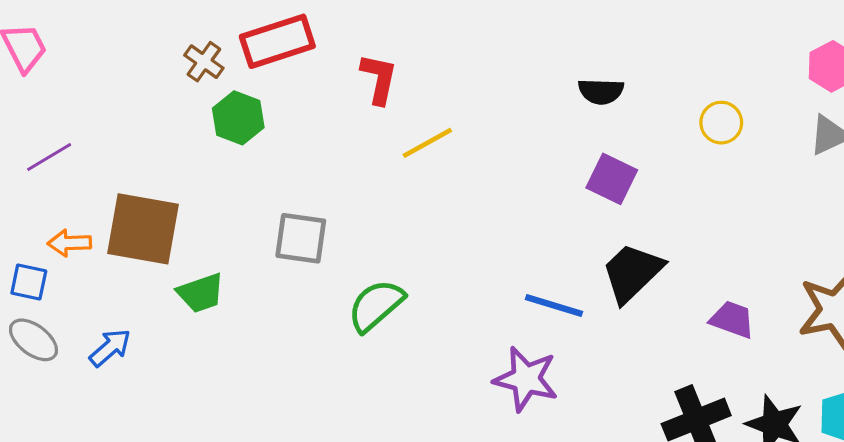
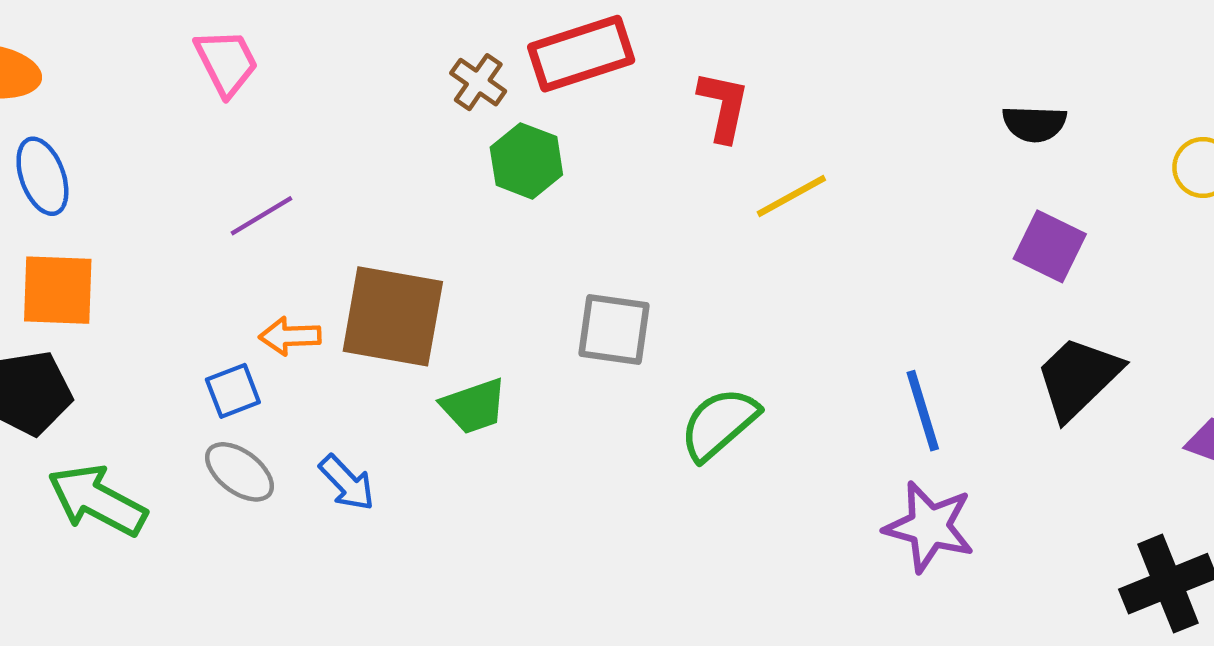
blue square: (29, 282) -> (233, 391), turned -33
blue line: (554, 305) -> (923, 411), moved, turned 56
blue arrow: (110, 348) -> (347, 483), turned 87

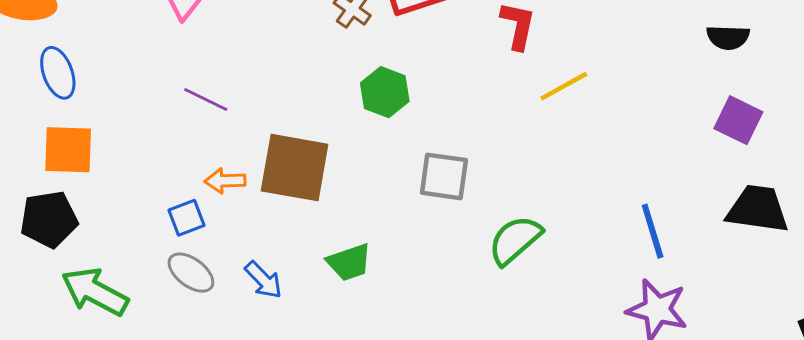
green hexagon: (526, 161) -> (385, 92), moved
purple line: (261, 216) -> (206, 99), turned 57
black trapezoid: (1078, 378) -> (758, 209), turned 52
green trapezoid: (474, 406) -> (349, 262), moved

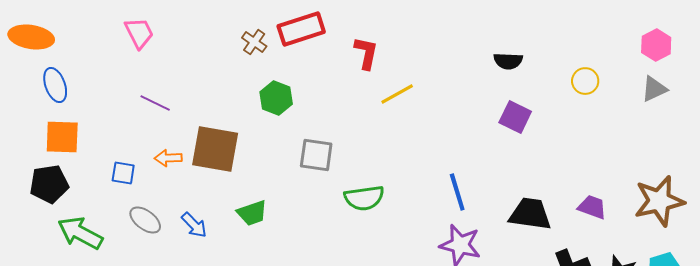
black trapezoid: (758, 209) -> (530, 214), moved
blue square: (187, 218) -> (123, 173), moved, turned 30
green semicircle: (515, 240) -> (364, 198), turned -147

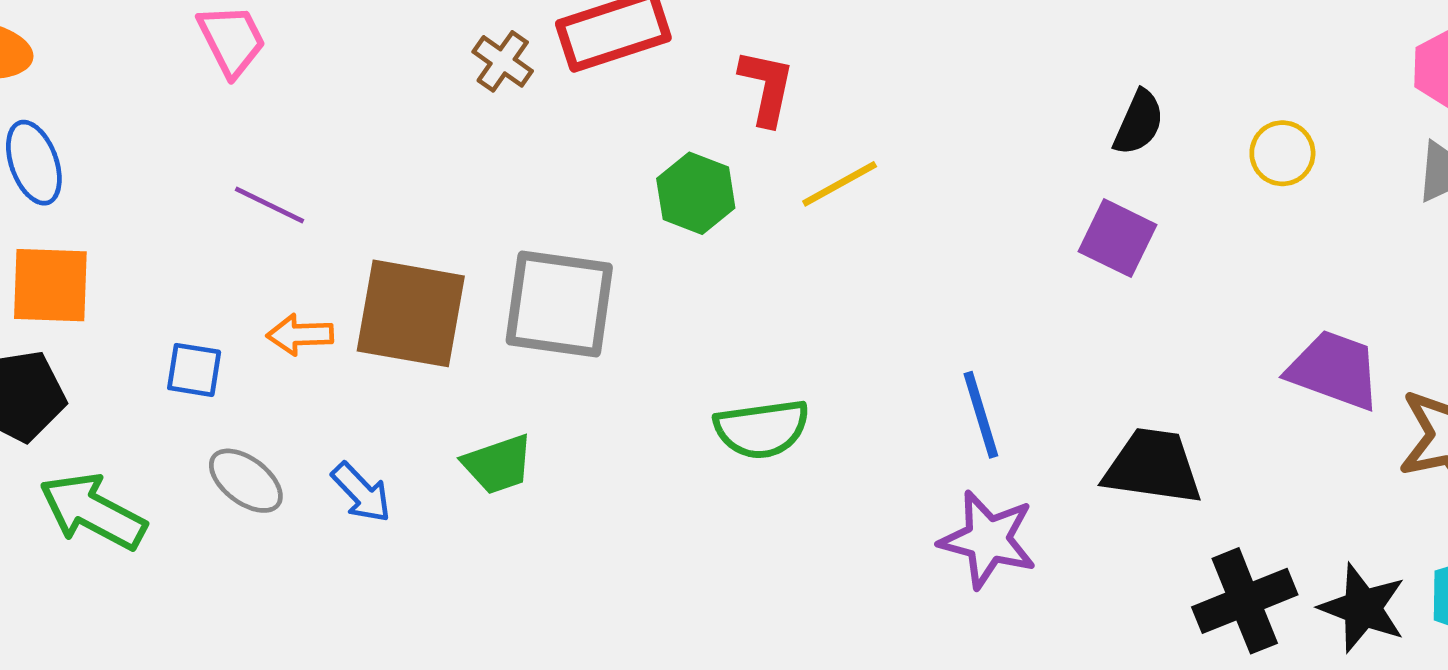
black semicircle: (508, 61) -> (1139, 123), moved, turned -68
green hexagon: (276, 98) -> (696, 193), moved
gray square: (316, 155) -> (559, 304), moved, size x1.4
purple trapezoid: (592, 207) -> (1334, 370), moved, size x1.4

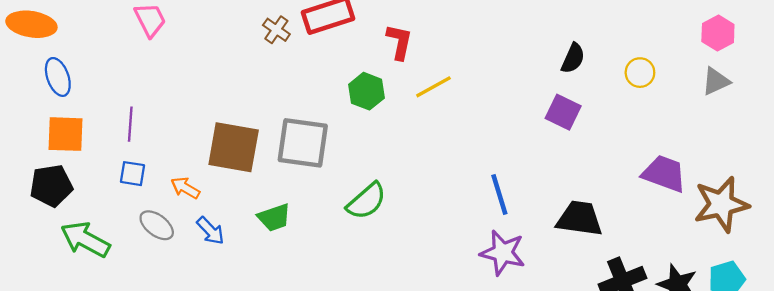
purple line: (269, 205) -> (130, 124), moved, turned 68
orange arrow: (300, 335) -> (185, 188), moved, turned 32
green semicircle: (762, 429) -> (366, 201), moved, turned -33

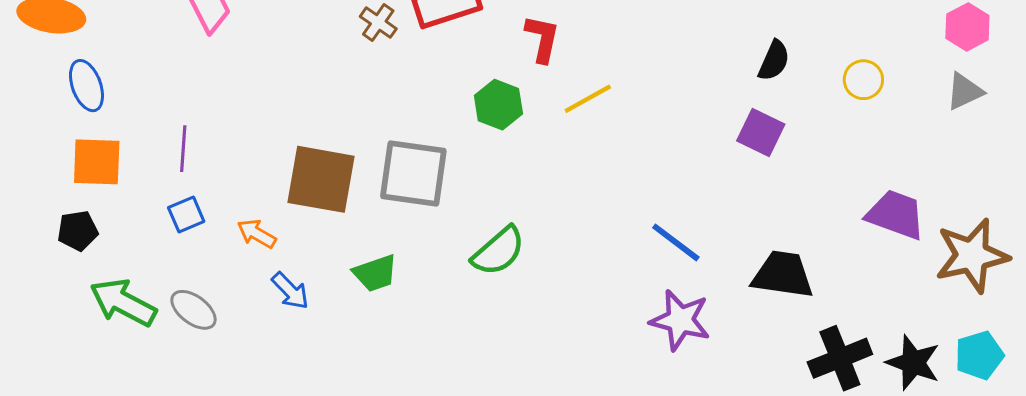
blue square: (133, 174) -> (186, 215), turned -32
black pentagon: (51, 186) -> (78, 231), size x0.7
blue line: (499, 194) -> (676, 242), turned -36
gray ellipse: (157, 225) -> (193, 310), moved

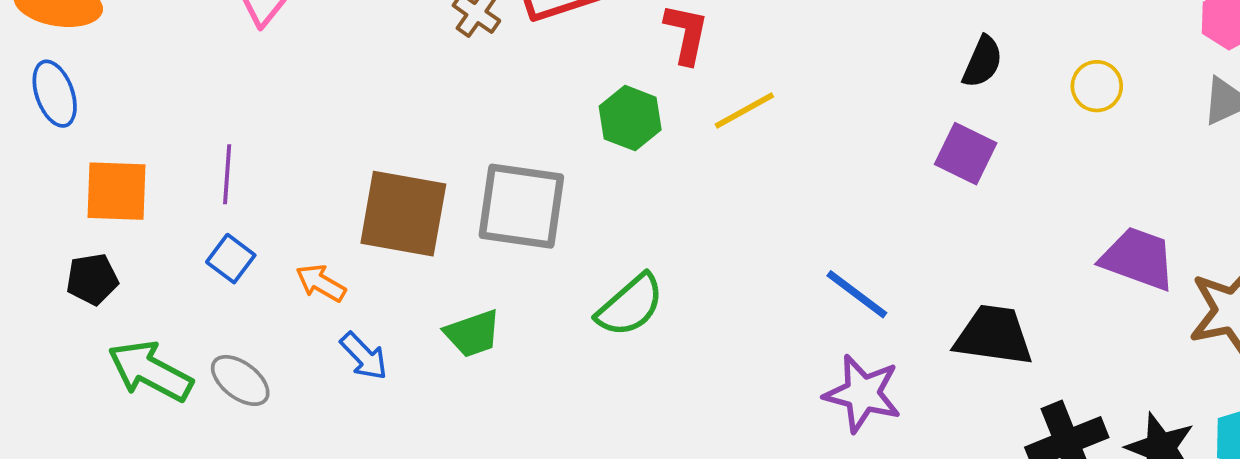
blue ellipse: (86, 86) -> (55, 94), moved
blue square: (186, 215) -> (231, 259), turned -30

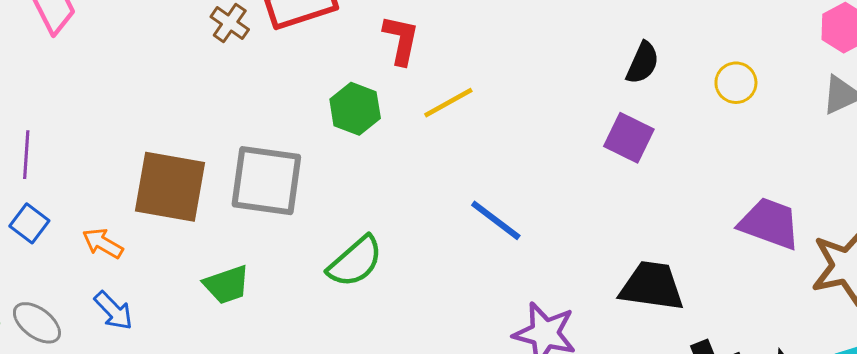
blue line: (857, 294) -> (496, 220), moved
blue arrow: (364, 356) -> (113, 311), moved

